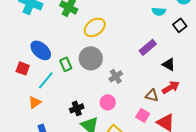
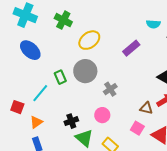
purple rectangle: (148, 47) -> (131, 48), moved
blue ellipse: (41, 50) -> (30, 50), moved
red square: (23, 68) -> (17, 107), moved
orange triangle: (35, 102) -> (36, 122), moved

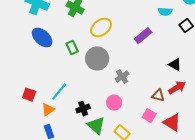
green rectangle: (60, 77) -> (72, 48), moved
cyan line: (40, 93) -> (59, 92), moved

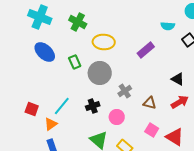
yellow ellipse: (101, 28) -> (104, 42), turned 40
brown triangle: (158, 96) -> (150, 103), moved
black cross: (83, 109) -> (93, 106), moved

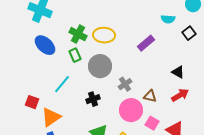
green cross: (78, 22) -> (78, 34), moved
cyan line: (62, 106) -> (62, 84), moved
pink circle: (117, 117) -> (131, 110), moved, size x1.5
orange triangle: (51, 124) -> (51, 117), size x1.5

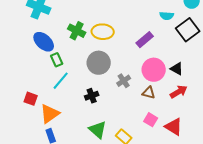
black square: (189, 33) -> (188, 30), size x1.6
green rectangle: (75, 55) -> (57, 60), moved
pink circle: (131, 110) -> (154, 70), moved

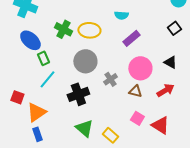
cyan semicircle: (167, 16) -> (121, 15), moved
black square: (188, 30) -> (174, 28), size x0.6
black triangle: (177, 69) -> (170, 62), moved
black cross: (92, 96) -> (78, 94), size x1.5

